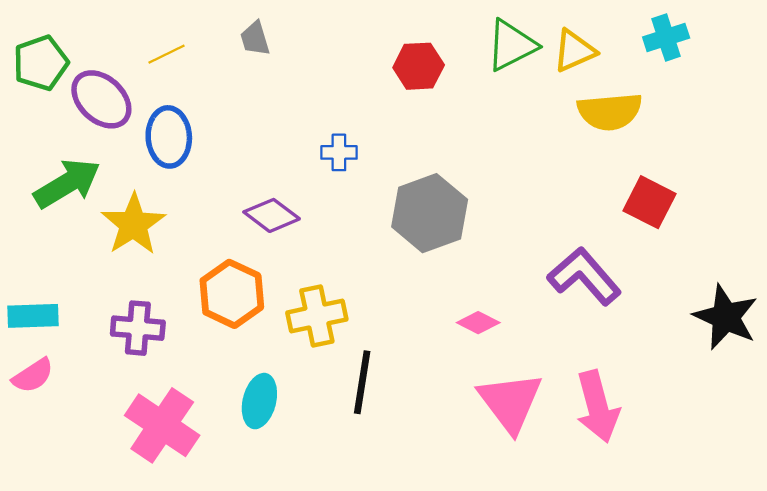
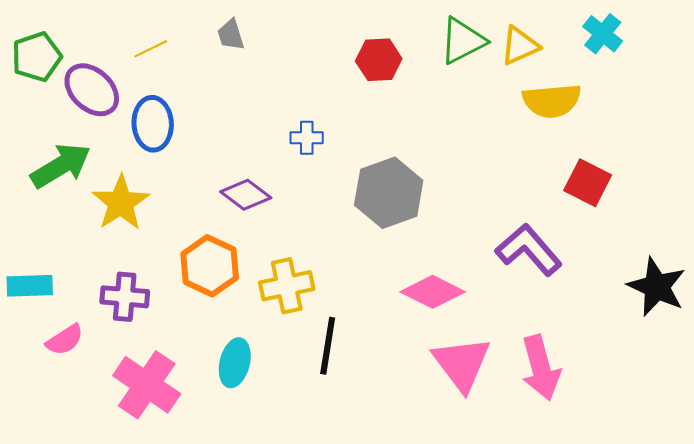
cyan cross: (666, 37) -> (603, 34), turned -33
pink diamond: (478, 323) -> (433, 292), size x1.6
pink semicircle: (33, 376) -> (65, 340), moved

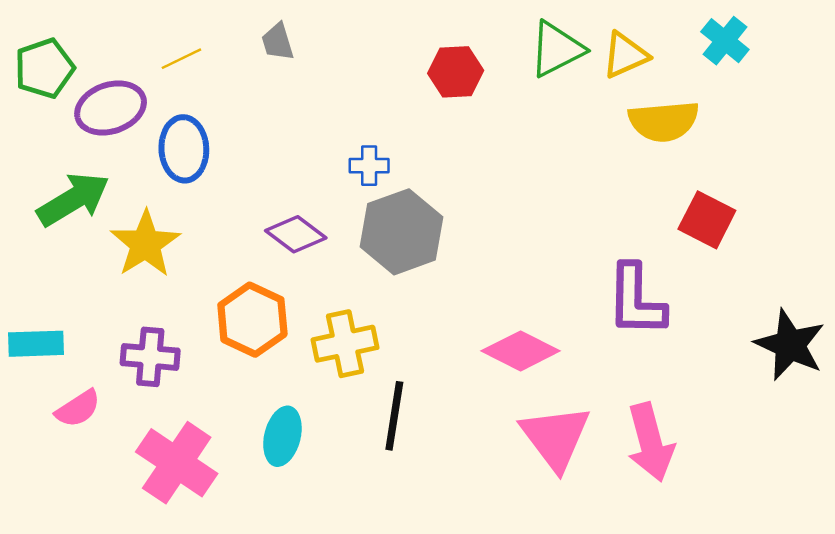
purple ellipse: (92, 90) -> (111, 108), turned -62
gray hexagon: (389, 193) -> (402, 232), moved
purple L-shape: (529, 250) -> (636, 300), turned -138

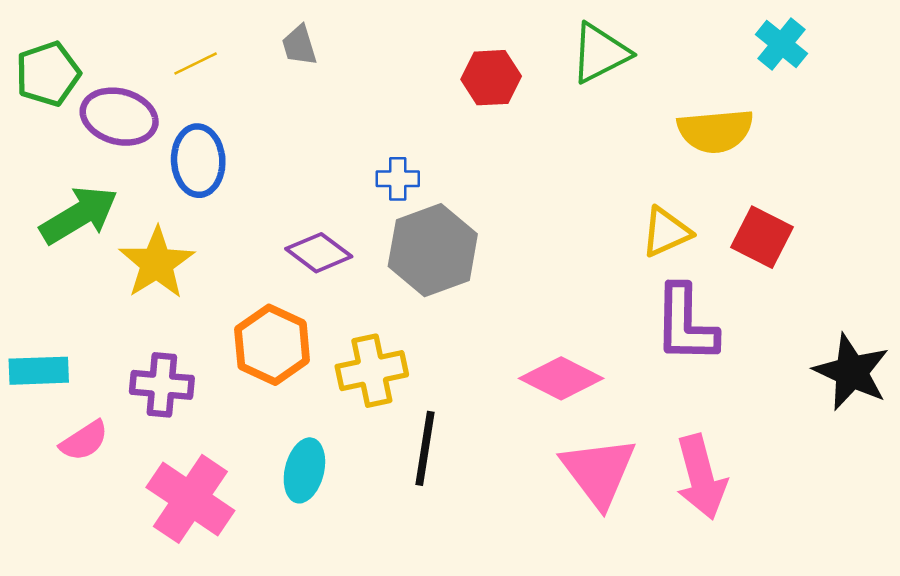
yellow triangle: (625, 55) -> (666, 232), moved
purple ellipse: (111, 108) -> (119, 117), turned 34

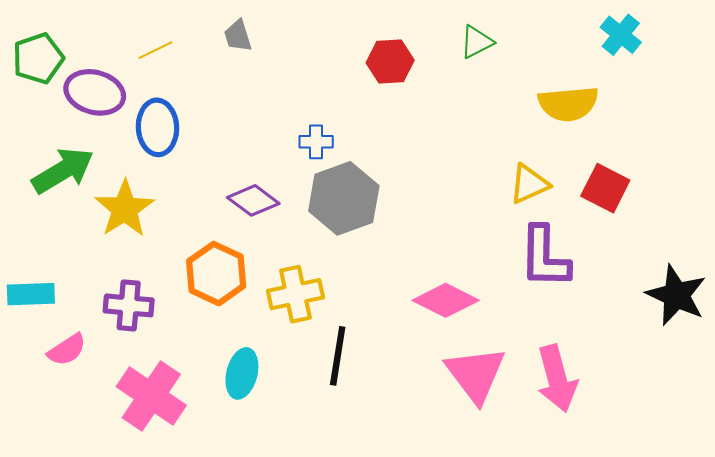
green triangle: (600, 53) -> (477, 42), size x0.7

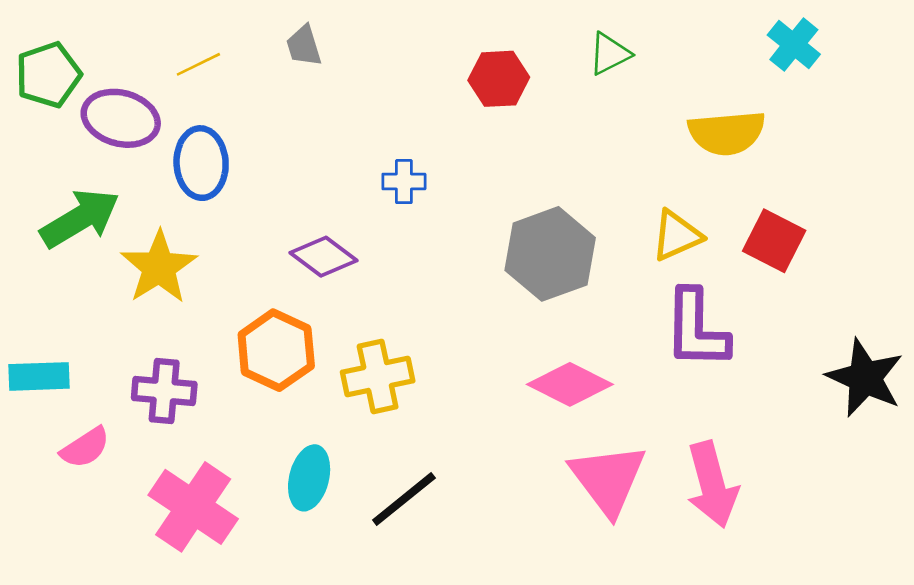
gray hexagon: (344, 198) -> (550, 254), moved
black line: (338, 356) -> (404, 499), moved, turned 42

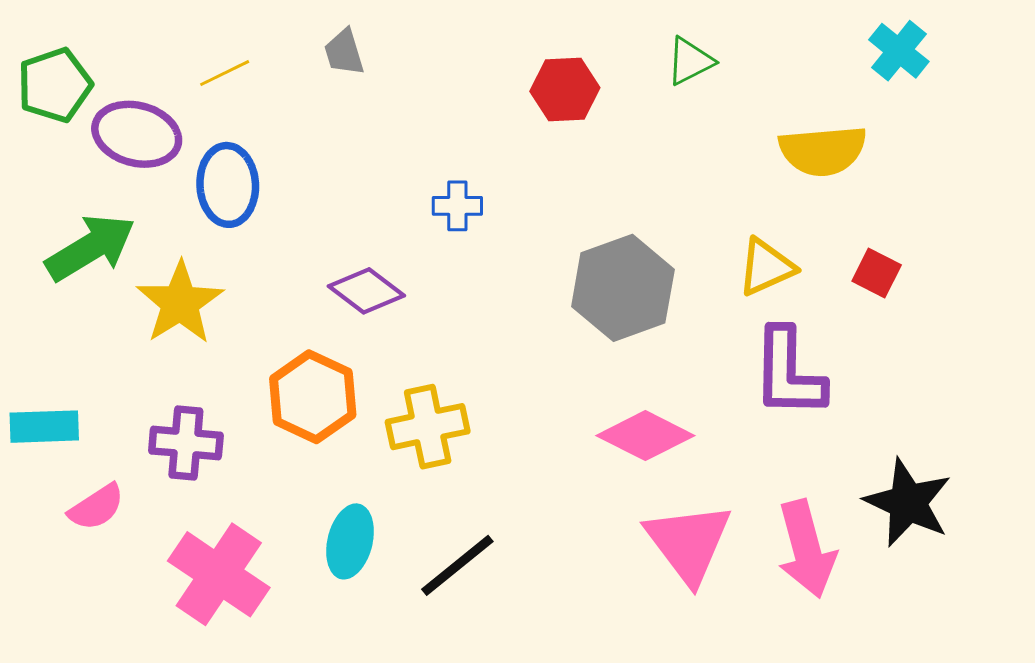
red square: (774, 241) -> (877, 273), size x0.7
black star: (865, 378) -> (908, 503), moved

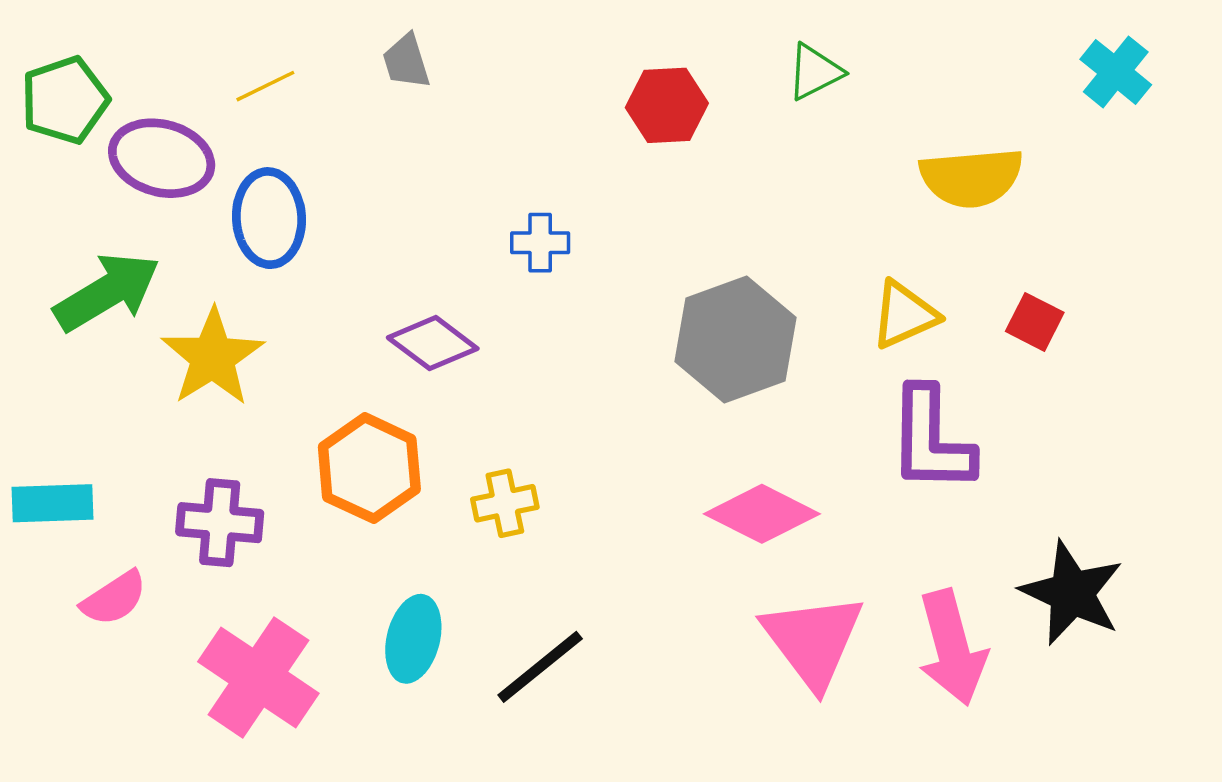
cyan cross: (899, 51) -> (1116, 72), moved
yellow cross: (428, 427) -> (505, 503), size x0.7

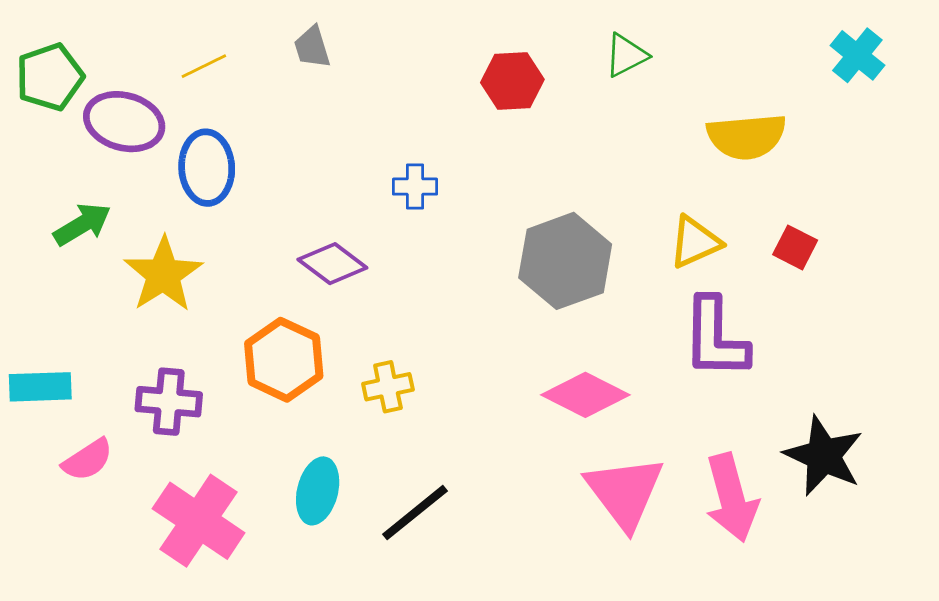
green arrow: (107, 292) -> (82, 224), size x0.7

